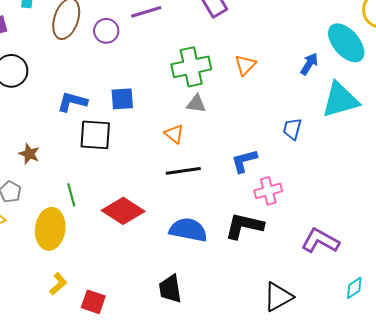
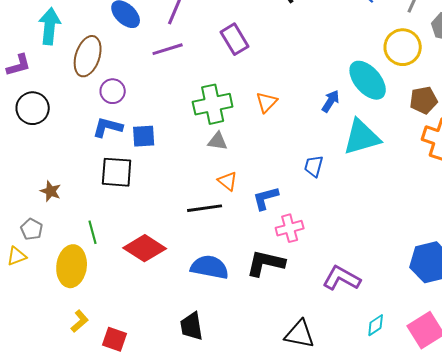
purple circle: (106, 31) -> (113, 91), moved
blue L-shape: (72, 102) -> (108, 127), moved
orange triangle: (174, 134) -> (228, 181), moved
black triangle: (278, 297) -> (300, 334), turned 40

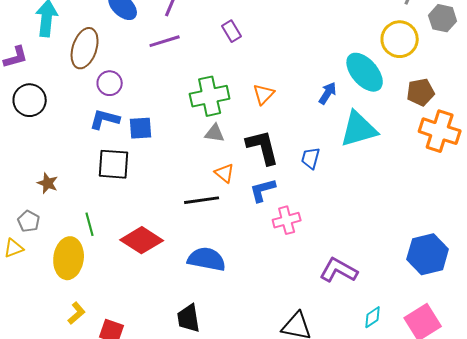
purple rectangle: (235, 39) -> (232, 31), size x0.7
black L-shape: (266, 263) -> (263, 147), moved, turned 63

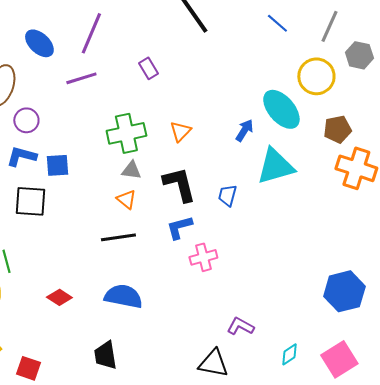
orange triangle: (225, 173) -> (126, 199), moved
red diamond: (142, 240) -> (59, 297), moved, size x0.6
purple L-shape: (339, 270) -> (240, 326), moved, size x0.7

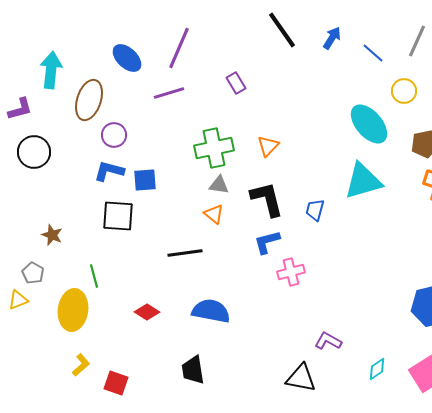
blue line: (277, 23) -> (373, 53), moved
yellow circle: (316, 76) -> (404, 91), size x0.7
blue arrow: (244, 130) -> (332, 38), moved
black line: (118, 237) -> (185, 253), moved

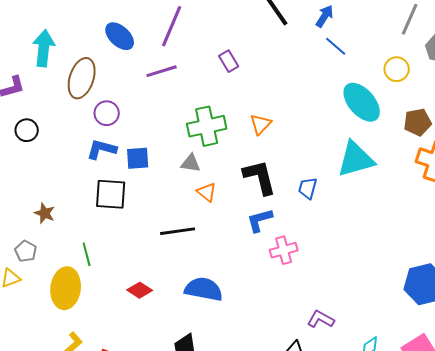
blue line: (373, 53) -> (336, 46), moved
black circle: (34, 152) -> (27, 130), size x0.7
gray triangle: (219, 185) -> (191, 163), moved

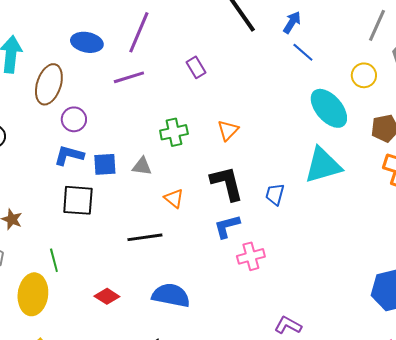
blue ellipse: (120, 36) -> (87, 42), turned -32
green cross: (207, 126) -> (174, 132), size x0.7
gray triangle: (191, 163) -> (142, 166), moved

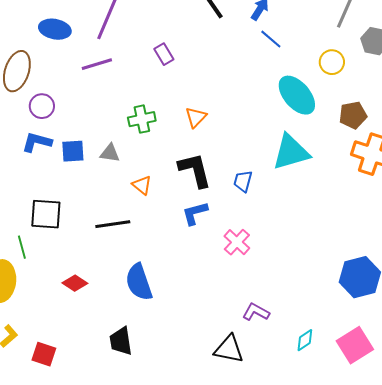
black square: (78, 200) -> (46, 214), moved
pink cross: (251, 256) -> (237, 242), moved, turned -32
blue semicircle: (171, 295) -> (139, 282), turned -120

